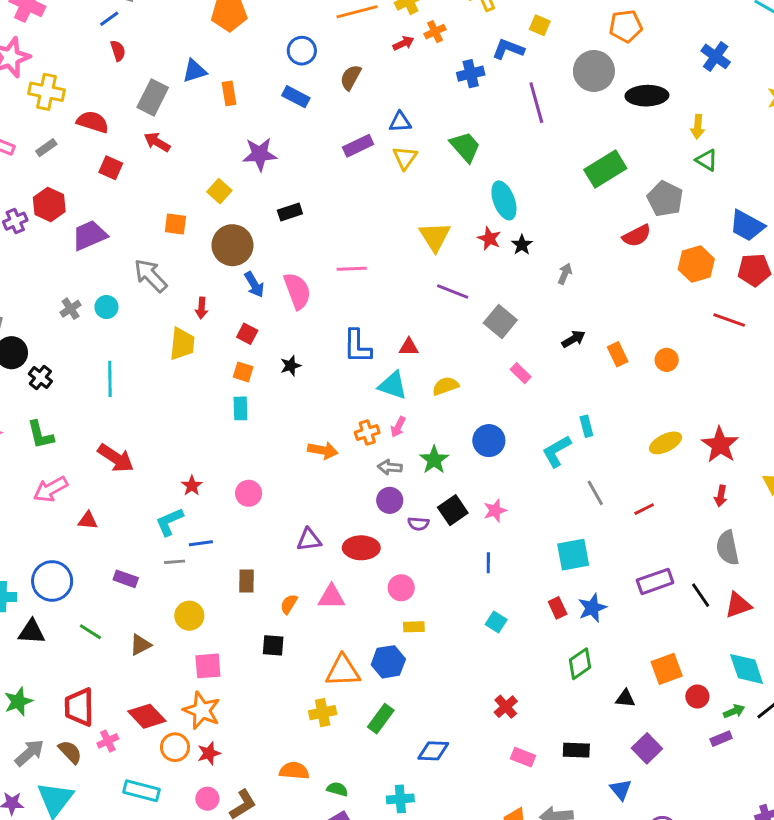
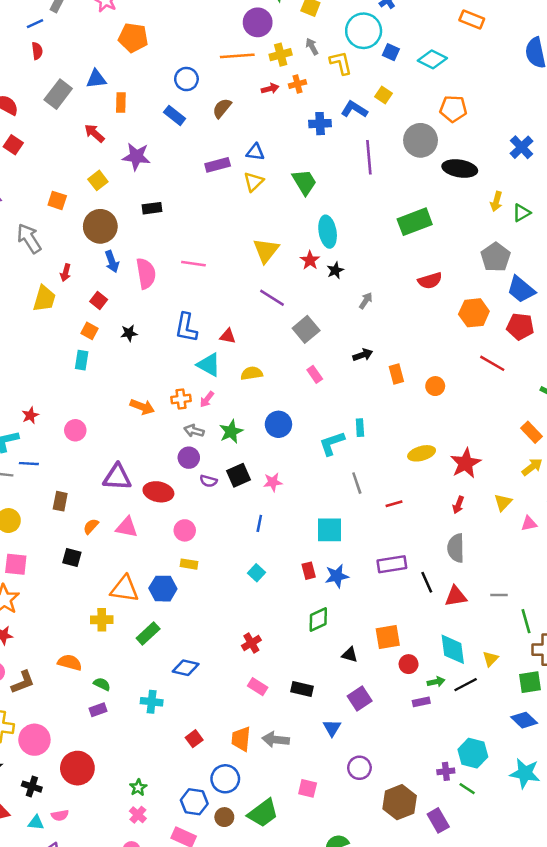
red arrow: (157, 142) -> (94, 133), moved
green triangle: (707, 160) -> (522, 213), moved, turned 48
gray pentagon: (665, 199) -> (496, 257), moved
purple triangle: (309, 540) -> (117, 477), size x1.4

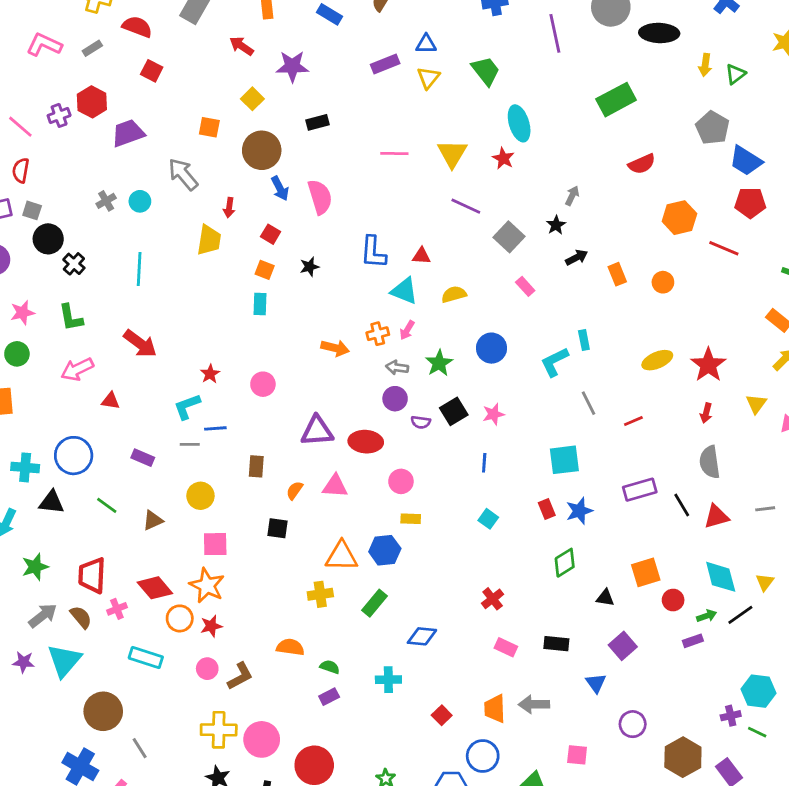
pink line: (193, 264) -> (394, 153), moved
black star: (335, 270) -> (556, 225), moved
orange hexagon: (474, 313) -> (679, 218), moved

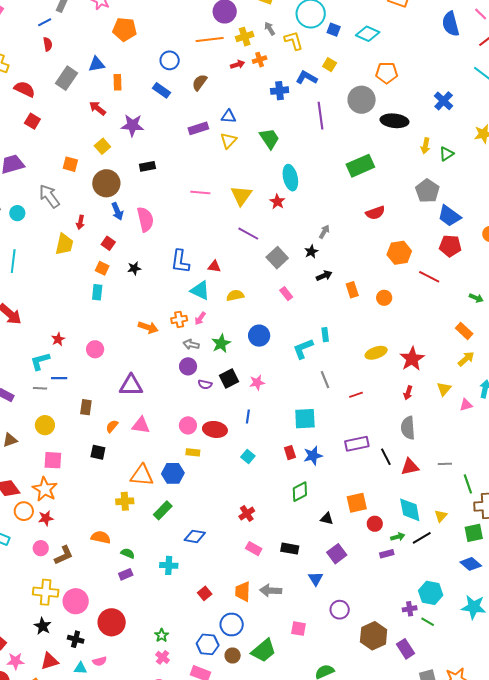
red ellipse: (366, 442) -> (215, 429), moved

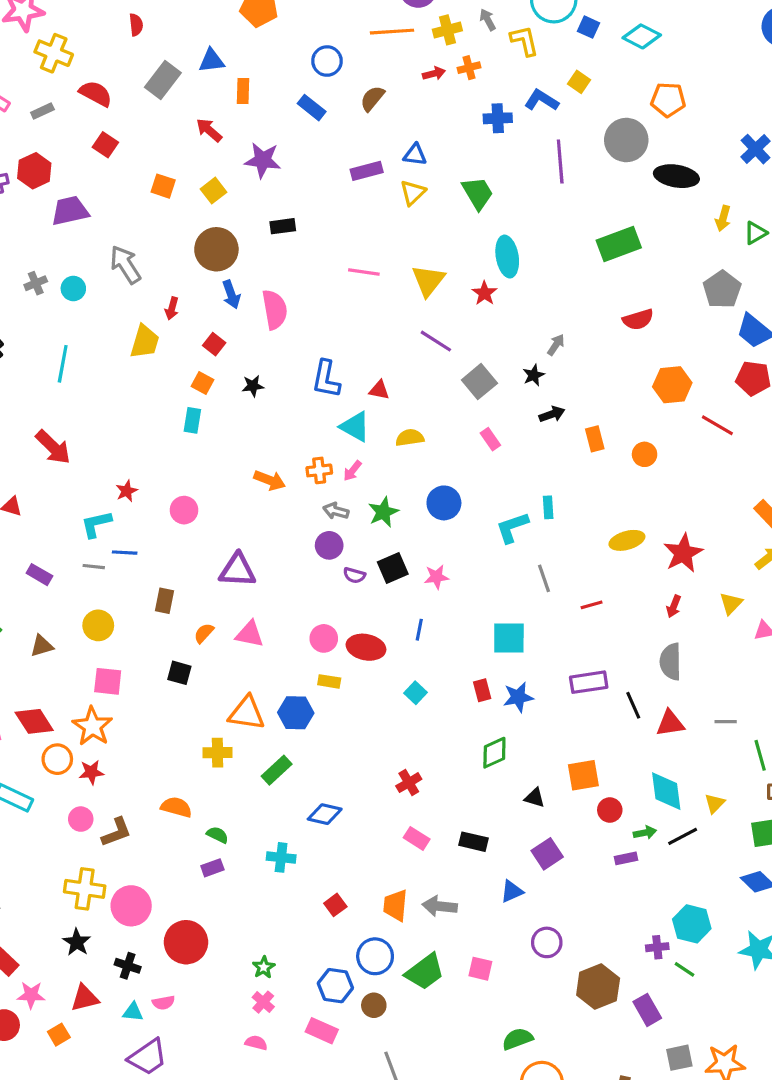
orange square: (70, 164) -> (163, 186), moved
blue triangle: (316, 579) -> (512, 891), turned 35
green trapezoid: (264, 651) -> (425, 972), moved

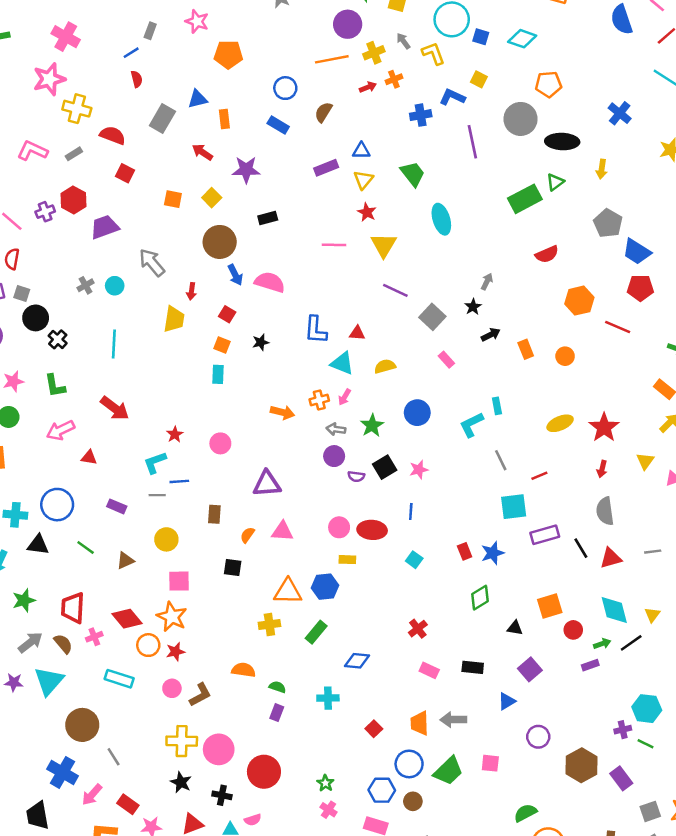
green triangle: (755, 233) -> (555, 182), moved
red star: (485, 293) -> (367, 212), moved
pink semicircle: (275, 310) -> (270, 282), turned -56
cyan square: (509, 638) -> (514, 507), moved
purple rectangle: (212, 868) -> (277, 713), turned -42

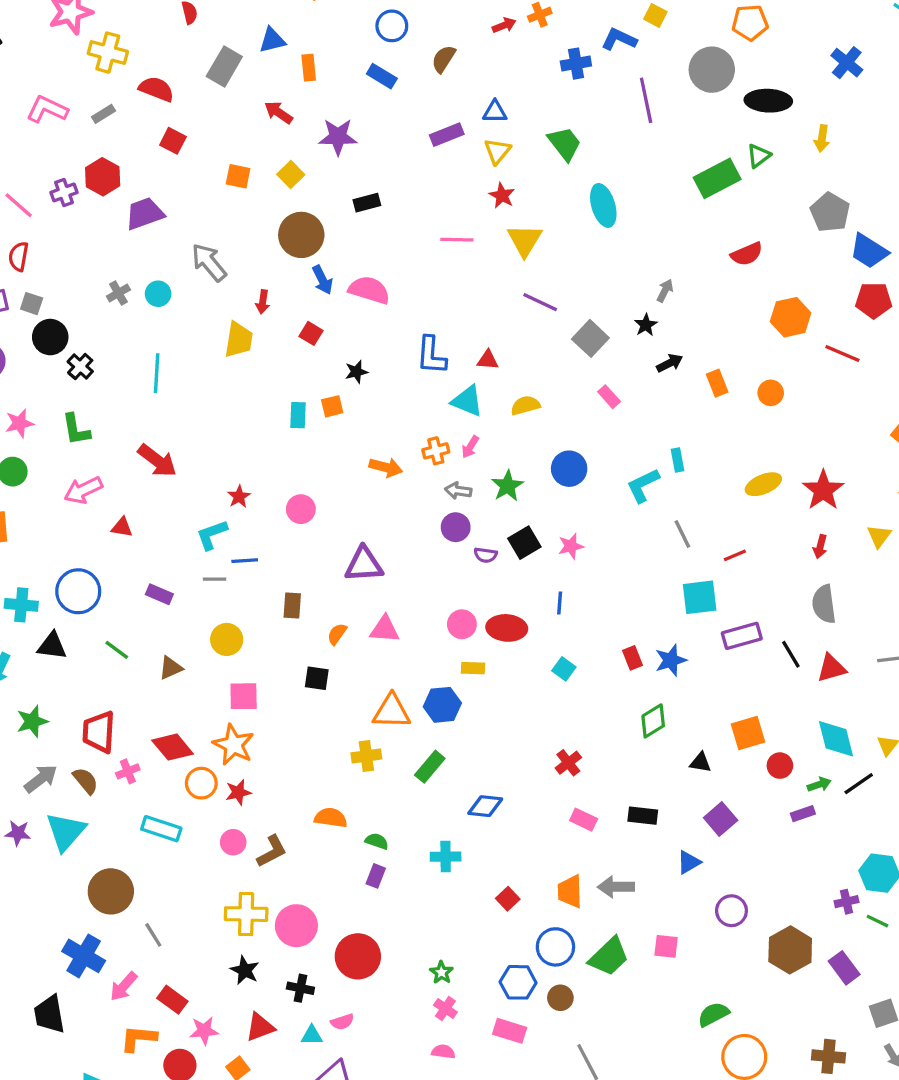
orange square: (222, 345) -> (332, 406), moved, turned -35

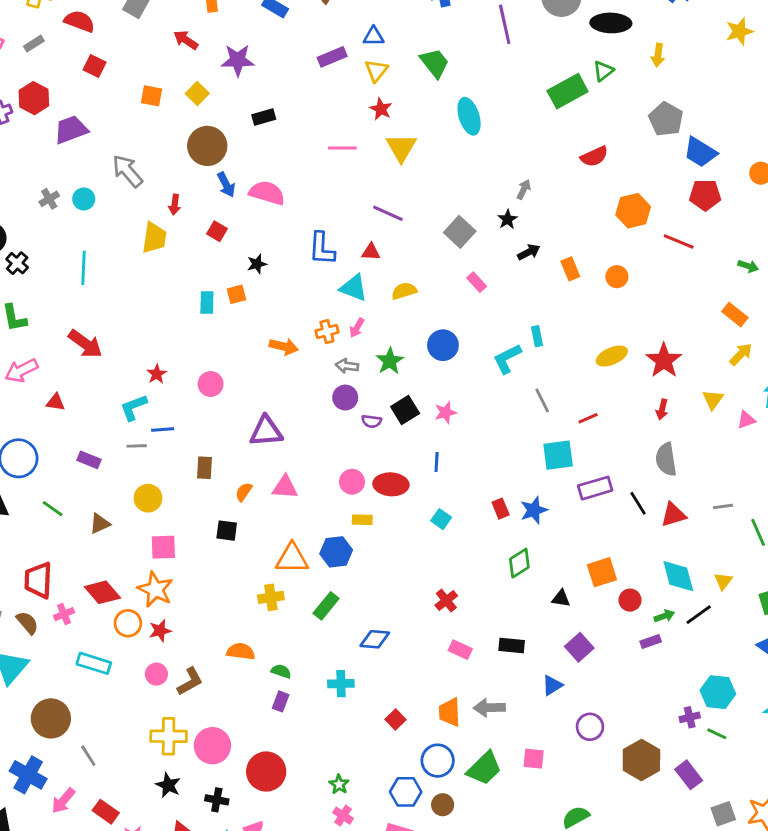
purple line: (540, 302) -> (388, 213), moved

